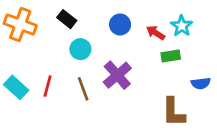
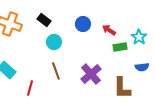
cyan star: (182, 26) -> (139, 37), moved
purple cross: (117, 75) -> (91, 74), moved
red line: (48, 86) -> (30, 88), moved

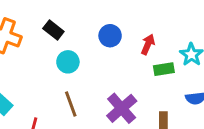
red arrow: (109, 30) -> (148, 44), turned 80

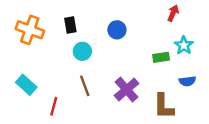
black rectangle: (53, 30) -> (70, 25), turned 42
red arrow: (148, 44) -> (173, 13), moved

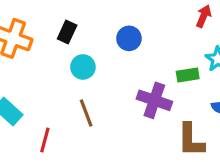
black rectangle: (70, 25) -> (67, 32), turned 35
purple cross: (127, 90) -> (154, 100), moved, turned -30

